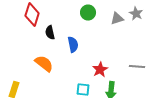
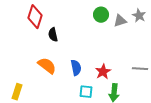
green circle: (88, 12) -> (101, 15), moved
blue semicircle: (73, 44) -> (76, 68), moved

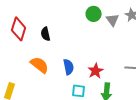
red diamond: (35, 17) -> (19, 29), moved
gray triangle: (120, 21) -> (113, 20), turned -48

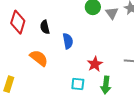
blue semicircle: (69, 67) -> (68, 41), moved

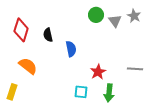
orange semicircle: (39, 58) -> (28, 66), moved

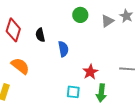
green circle: (96, 15) -> (80, 15), moved
gray triangle: (115, 21) -> (107, 21), turned 32

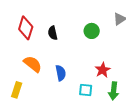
green circle: (80, 15) -> (92, 31), moved
blue semicircle: (63, 49) -> (61, 73), moved

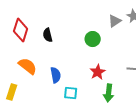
green circle: (92, 31) -> (93, 39), moved
cyan square: (86, 90) -> (71, 93), moved

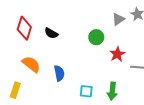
black semicircle: (48, 35) -> (51, 33), turned -48
red star: (98, 72) -> (117, 54), moved
cyan square: (71, 93) -> (86, 91), moved

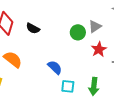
gray triangle: (118, 19) -> (95, 26), moved
blue semicircle: (59, 73) -> (55, 67), moved, turned -35

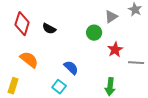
gray triangle: (95, 26) -> (111, 17), moved
cyan square: (68, 86) -> (59, 87), moved, turned 32

